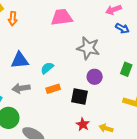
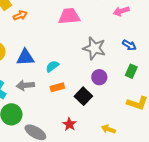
orange arrow: (13, 19) -> (20, 15), turned -120
blue arrow: (122, 28) -> (129, 45), moved
black square: (79, 96) -> (83, 96), turned 30
red star: (83, 124) -> (69, 124), moved

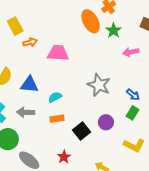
pink trapezoid: (69, 16) -> (58, 53), moved
blue arrow: (129, 45) -> (133, 95), moved
purple circle: (99, 77) -> (106, 122), moved

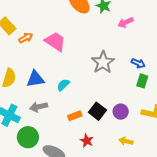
pink trapezoid: (58, 53) -> (55, 42), turned 45
gray star: (99, 85) -> (103, 62), turned 30
orange rectangle: (57, 119) -> (75, 116), moved
purple circle: (106, 122) -> (121, 112), moved

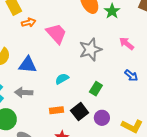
pink arrow: (126, 22) -> (127, 44), moved, turned 49
gray star: (103, 62) -> (90, 49), moved
green rectangle: (142, 81) -> (96, 89), moved
cyan semicircle: (63, 85) -> (62, 79), moved

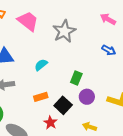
pink arrow: (127, 44) -> (108, 19), moved
green rectangle: (96, 89) -> (76, 78), moved
black square: (80, 112) -> (63, 105), moved

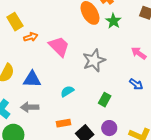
green rectangle: (76, 78) -> (105, 100), moved

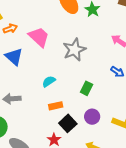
blue triangle: (32, 79) -> (14, 57), moved, turned 42
orange rectangle: (63, 123) -> (56, 106), moved

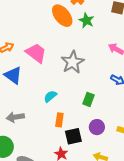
orange rectangle: (56, 106) -> (59, 120), turned -64
black square: (68, 123) -> (73, 136), turned 36

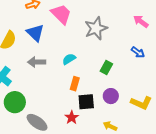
gray arrow: (15, 117) -> (37, 62), moved

